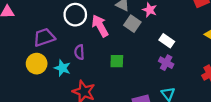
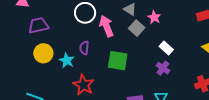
purple trapezoid: (44, 37) -> (38, 25), moved
green square: (117, 61) -> (118, 61), size x1.5

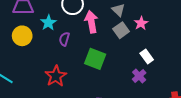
cyan star: (67, 60) -> (48, 23), moved

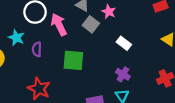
purple cross: (139, 76) -> (123, 74), moved

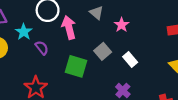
gray square: (91, 24) -> (103, 51), moved
purple semicircle: (37, 49) -> (42, 48), turned 128

